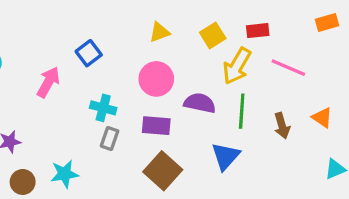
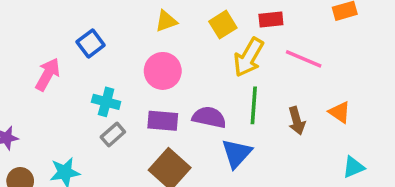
purple semicircle: (200, 103) -> (209, 117), moved
gray rectangle: (110, 138) -> (113, 134), turned 30

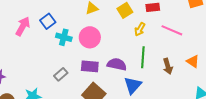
yellow arrow: (249, 57) -> (140, 29), size x0.6
pink arrow: (48, 74) -> (23, 26), moved
cyan cross: (106, 102) -> (64, 37), moved

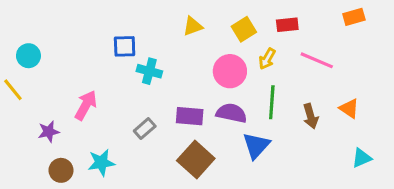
blue square: (48, 21) -> (125, 46), turned 35
pink arrow: (23, 26) -> (86, 105), moved
pink circle: (90, 37) -> (230, 71), moved

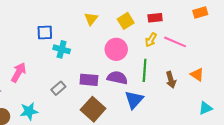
yellow triangle: (193, 26) -> (91, 19), turned -32
yellow arrow: (267, 59) -> (151, 40), moved

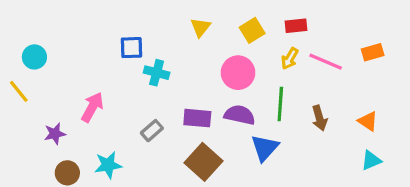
orange rectangle: (200, 13) -> (373, 52), moved
orange triangle: (197, 75) -> (368, 121), moved

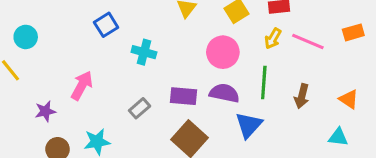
blue square: (132, 48) -> (106, 25), moved, turned -30
brown arrow: (319, 118) -> (302, 96), turned 30
cyan triangle: (371, 160) -> (338, 137), moved, turned 30

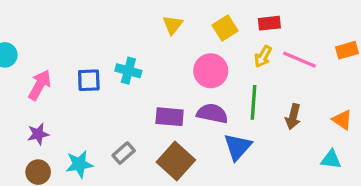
blue square: (106, 25) -> (89, 80), moved, turned 30
pink arrow: (82, 86) -> (40, 85), moved
gray rectangle: (139, 108) -> (124, 153), moved
purple star: (45, 111) -> (38, 134), moved

